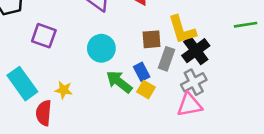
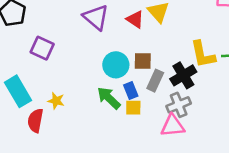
yellow L-shape: (182, 30) -> (203, 54), moved
cyan circle: (101, 48) -> (116, 65), moved
yellow square: (146, 90) -> (133, 108), turned -35

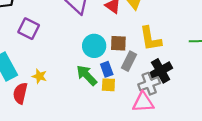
yellow L-shape: (203, 54) -> (150, 39), moved
black cross: (183, 75) -> (161, 71), moved

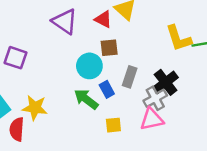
yellow L-shape: (150, 39) -> (179, 38), moved
brown square: (118, 43) -> (109, 48), moved
yellow star: (39, 76) -> (35, 108), size x1.5
yellow square: (108, 85) -> (113, 125), moved

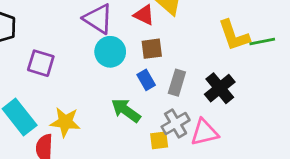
cyan circle: (89, 66) -> (110, 52), moved
blue rectangle: (107, 89) -> (146, 80), moved
gray cross: (155, 98) -> (176, 123), moved

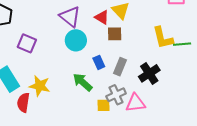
brown square: (152, 49) -> (115, 34), moved

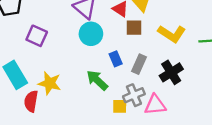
yellow L-shape: (163, 38) -> (172, 34), moved, turned -45

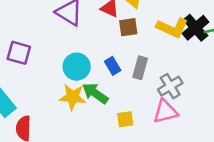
cyan circle: (91, 34) -> (77, 67), moved
black cross: (171, 72) -> (196, 28), moved
yellow star: (50, 83) -> (73, 97), moved
gray cross: (134, 95) -> (170, 86), moved

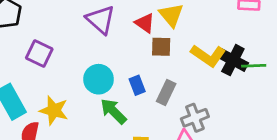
black cross: (196, 28) -> (233, 60), turned -32
yellow star: (73, 97) -> (54, 110), moved

